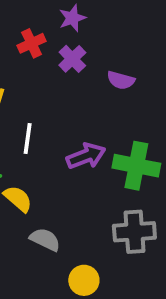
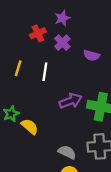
white line: (28, 139) -> (45, 72), moved
gray semicircle: (45, 240) -> (67, 152), moved

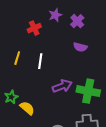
purple cross: (62, 43) -> (77, 21), moved

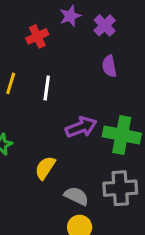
purple semicircle: (80, 47) -> (109, 66), turned 64
yellow semicircle: (27, 108) -> (45, 168), moved, turned -98

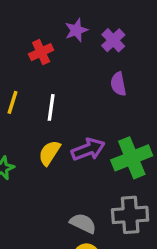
green cross: (122, 135) -> (132, 158), turned -33
yellow semicircle: (45, 168) -> (49, 153), moved

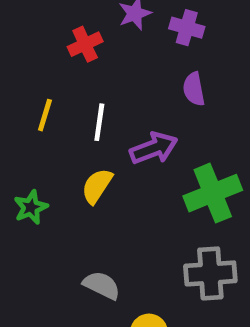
purple cross: (113, 40) -> (187, 28), turned -30
purple arrow: (88, 149) -> (154, 148), moved
gray semicircle: (83, 223) -> (102, 285), moved

